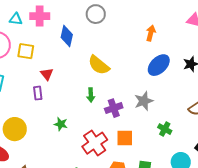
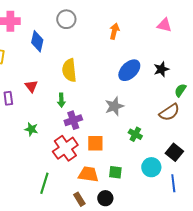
orange arrow: (151, 33) -> (114, 31), moved
yellow semicircle: (99, 65) -> (69, 70), turned 45
red triangle: (47, 74) -> (31, 86), moved
purple cross: (114, 108) -> (73, 120), moved

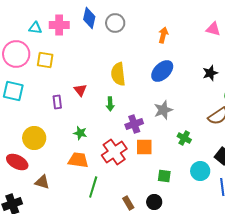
blue diamond: (37, 41) -> (89, 18), moved
blue ellipse: (129, 70) -> (162, 71), moved
purple cross: (73, 120) -> (134, 124), moved
orange trapezoid: (88, 174) -> (78, 160), moved

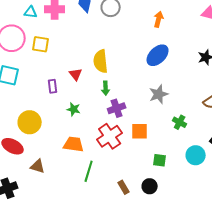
yellow semicircle: (118, 74) -> (101, 61), moved
purple cross: (134, 124) -> (117, 108), moved
green star: (80, 133) -> (74, 109), moved

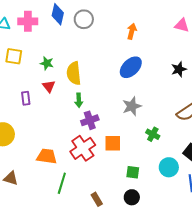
green star: (74, 109) -> (47, 63), moved
black circle: (150, 186) -> (132, 197), moved

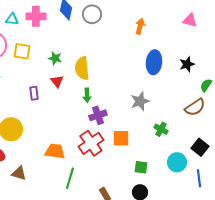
blue ellipse: (131, 67) -> (154, 62), moved, turned -40

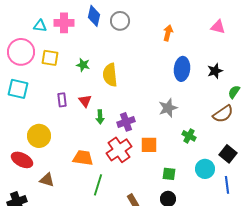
red triangle: (57, 81) -> (85, 101), moved
green arrow: (87, 95) -> (100, 117), moved

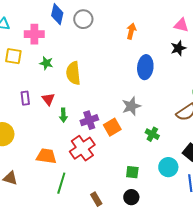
pink cross: (64, 23) -> (34, 34), moved
black star: (215, 71) -> (178, 48), moved
orange square: (149, 145) -> (112, 127), moved, turned -30

